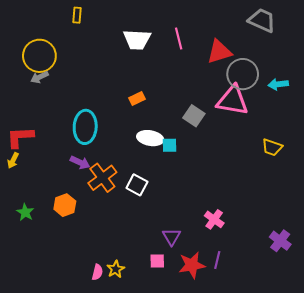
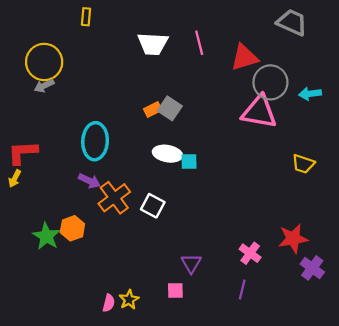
gray square: (194, 116) -> (170, 108), moved
green star: (25, 212) -> (46, 236), moved, size x1.4
pink cross: (214, 219) -> (250, 253), moved
red star: (192, 265) -> (293, 239), moved

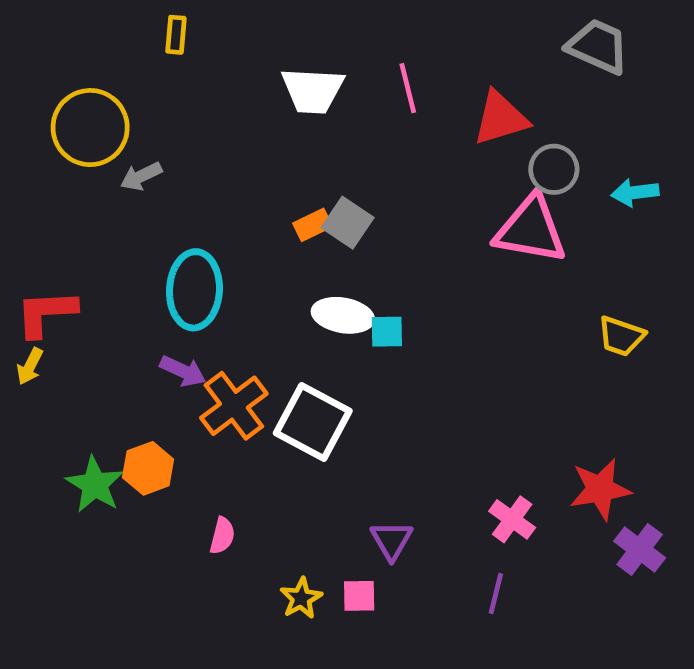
gray circle: (270, 82) -> (554, 169), size x0.7
gray arrow: (44, 86) -> (141, 176), moved
white square: (153, 206) -> (313, 422), size x1.5
yellow star: (129, 300) -> (301, 598), moved
pink semicircle: (109, 303) -> (222, 536), moved

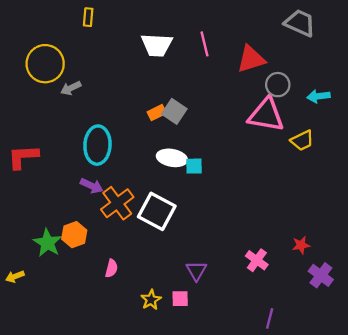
yellow trapezoid: (621, 336) -> (302, 140), moved, turned -45
yellow arrow: (30, 366) -> (15, 277), moved, turned 42
red star: (600, 489) -> (301, 245), size x0.6
purple line: (496, 594) -> (270, 318), moved

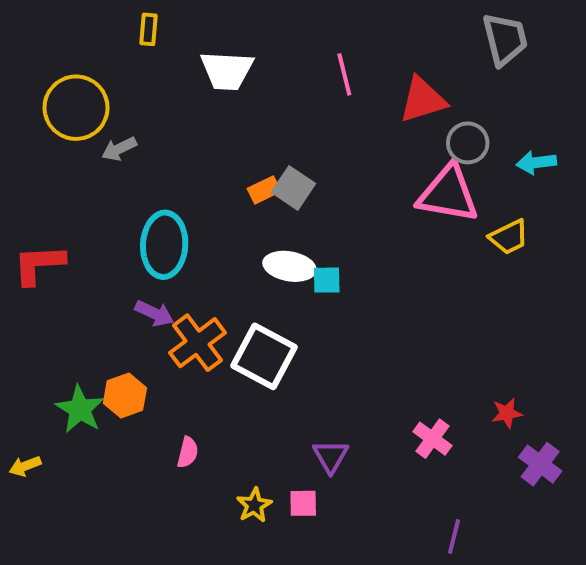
gray trapezoid: (300, 23) -> (505, 39), turned 52
white trapezoid: (157, 45) -> (227, 70), moved

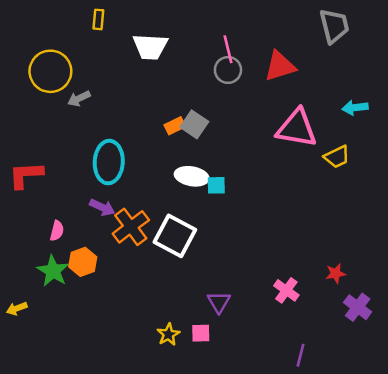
gray circle: (468, 143) -> (228, 70), moved
pink semicircle: (188, 452) -> (57, 231), moved

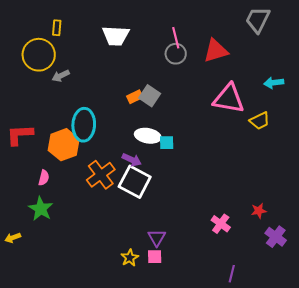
yellow rectangle: (98, 19) -> (57, 28), moved
gray trapezoid: (334, 26) -> (258, 20), turned -140
purple arrow: (102, 207) -> (132, 160), moved
orange hexagon: (83, 262) -> (64, 145), moved, size x1.4
purple triangle: (219, 302) -> (157, 238), moved

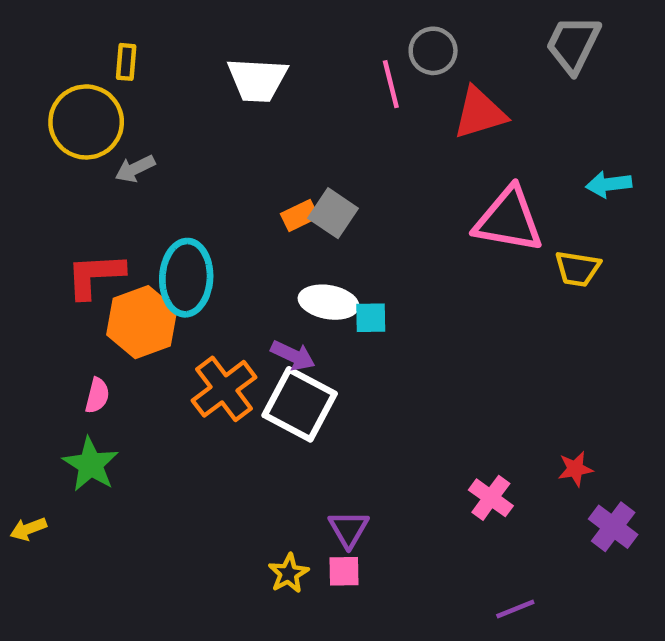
gray circle: (176, 54) -> (433, 51), moved
yellow trapezoid: (260, 121) -> (578, 269), turned 35
red L-shape: (20, 135) -> (95, 275), moved
purple line: (232, 274) -> (515, 609), turned 54

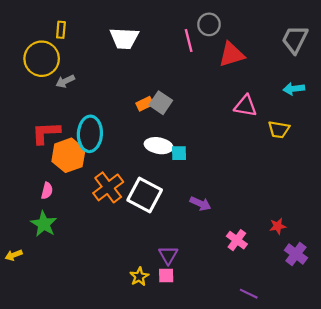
gray trapezoid: (573, 44) -> (295, 39), moved
pink triangle: (509, 220) -> (245, 106), size x0.7
purple arrow: (293, 355) -> (200, 204), moved
purple line: (515, 609) -> (249, 294), turned 48

